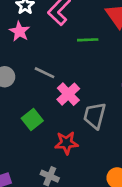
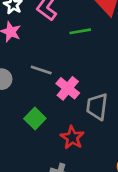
red star: (66, 143) -> (72, 138), turned -30

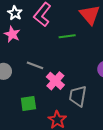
green square: (35, 118) -> (28, 104), turned 35

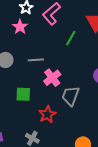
green line: (67, 36) -> (71, 38), turned -63
gray line: (35, 65) -> (36, 60), turned -35

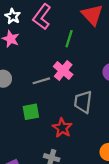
gray line: (36, 60) -> (41, 81), moved
pink cross: (52, 78) -> (63, 71), moved

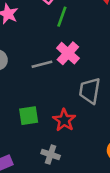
green line: (69, 39) -> (62, 17), moved
green square: (31, 112) -> (29, 116), moved

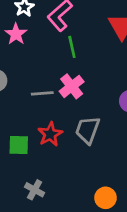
green line: (62, 17) -> (72, 47), turned -42
red star: (64, 120) -> (50, 134), moved

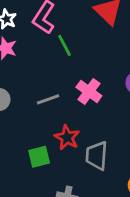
pink cross: (72, 86) -> (89, 91), moved
gray trapezoid: (88, 130) -> (97, 156), moved

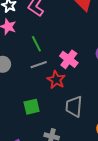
green line: (65, 45) -> (36, 44), moved
red star: (67, 137) -> (56, 80), moved

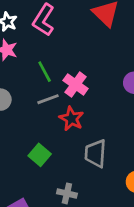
pink cross: (69, 59) -> (76, 85), moved
green square: (32, 107) -> (40, 155), turned -35

